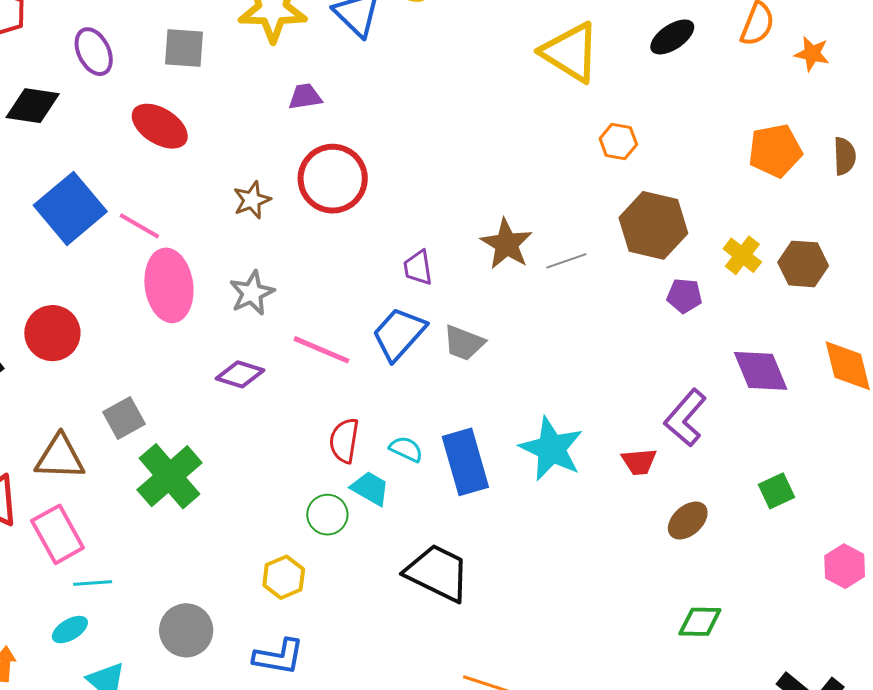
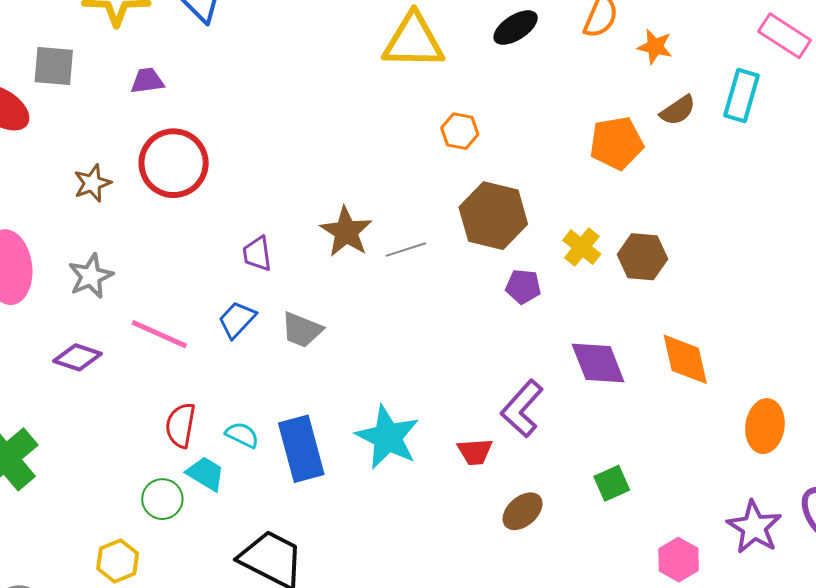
gray square: (184, 48) -> (54, 66), moved
yellow triangle: (570, 52) -> (413, 41), turned -32
brown semicircle: (845, 156) -> (678, 110), moved, turned 57
blue trapezoid: (399, 334) -> (237, 320), size x0.7

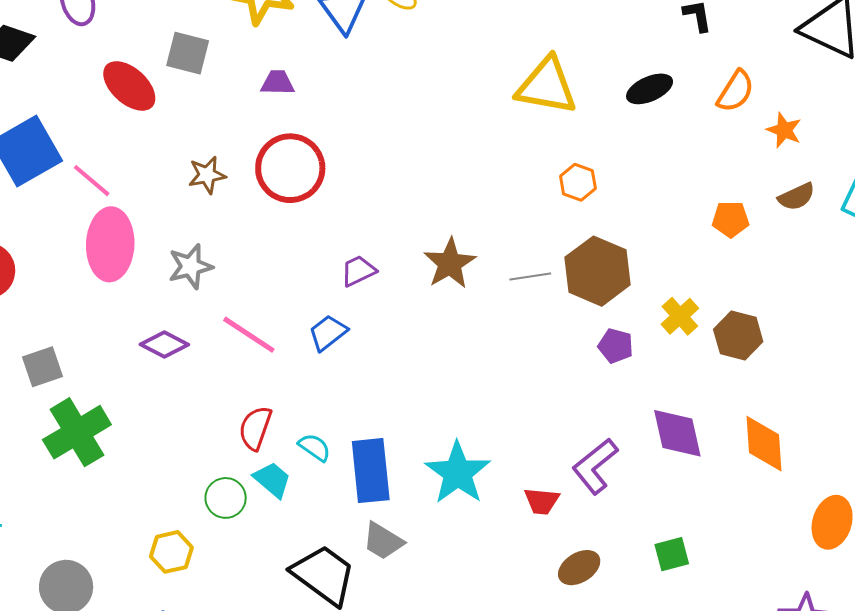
orange pentagon: (616, 143) -> (731, 219), size x0.7
gray line: (406, 250) -> (530, 276), moved
purple trapezoid: (257, 254) -> (358, 271), turned 63
gray trapezoid: (302, 330) -> (383, 541), moved

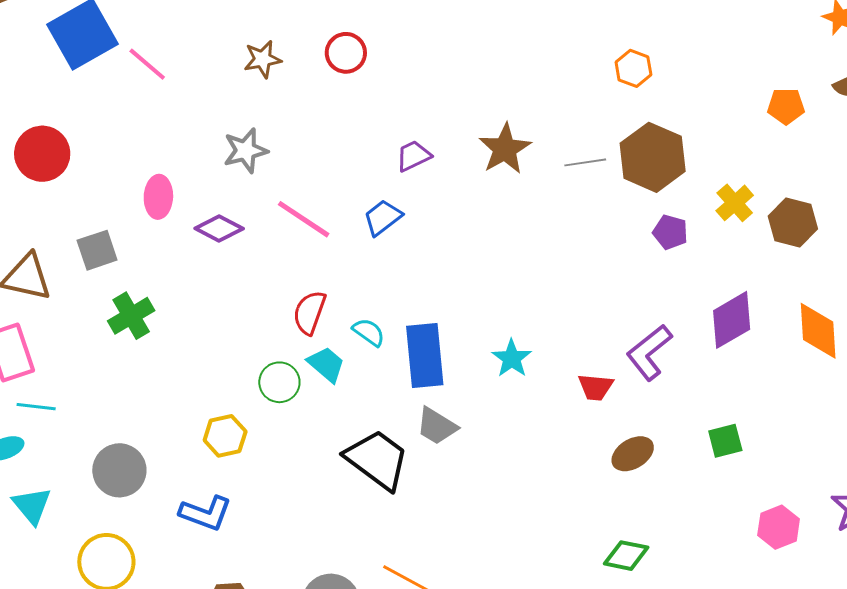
red circle: (290, 168) -> (346, 53), size x0.6
pink ellipse: (110, 244) -> (158, 197), moved, size x0.6
green cross: (77, 432) -> (131, 316), size x0.7
purple diamond: (677, 433) -> (732, 320), turned 72
cyan star: (458, 473) -> (512, 358), size x0.6

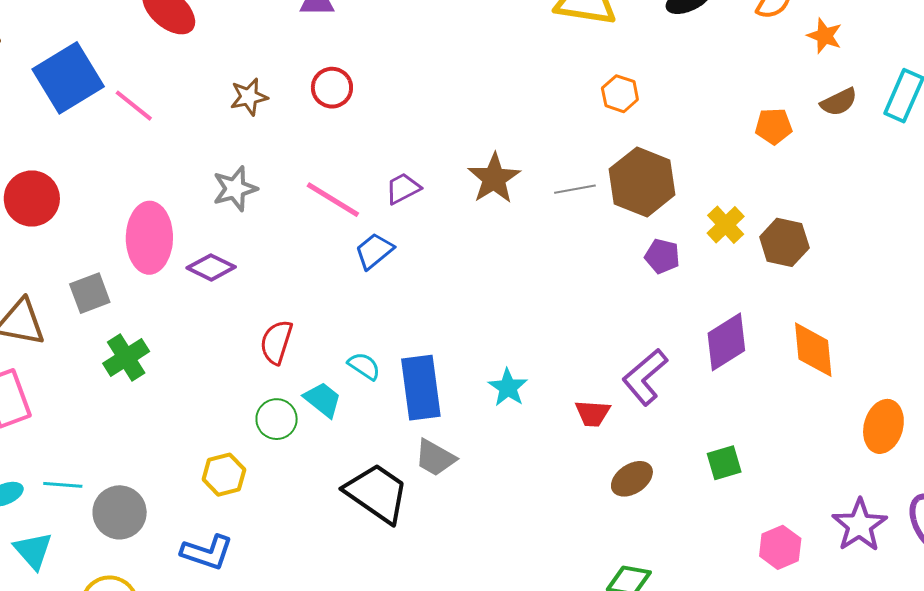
pink ellipse: (158, 197) -> (149, 238), size x1.6
pink line: (304, 219) -> (333, 200), moved
red semicircle: (310, 313) -> (276, 342), moved
cyan line: (36, 407) -> (63, 485), moved

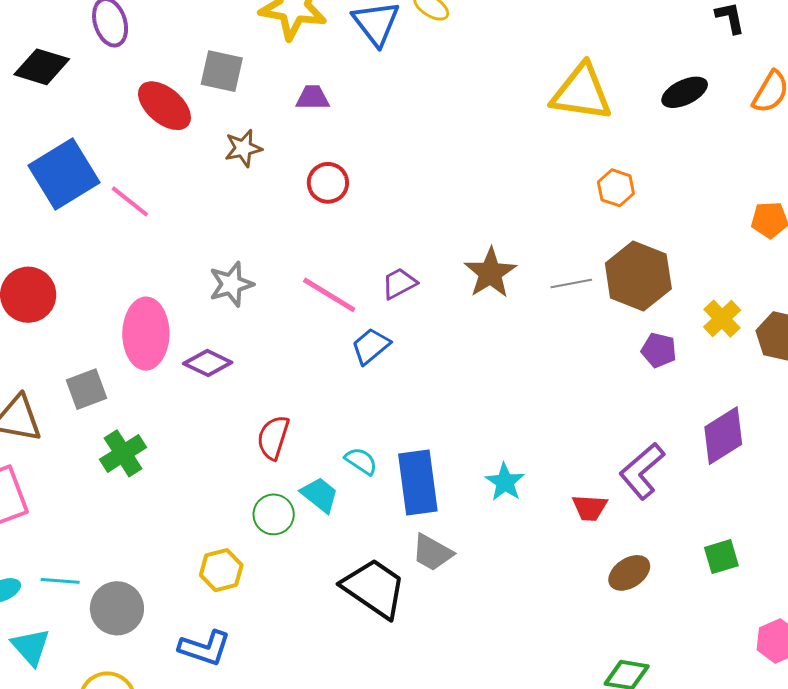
brown star: (249, 97) -> (243, 148), moved

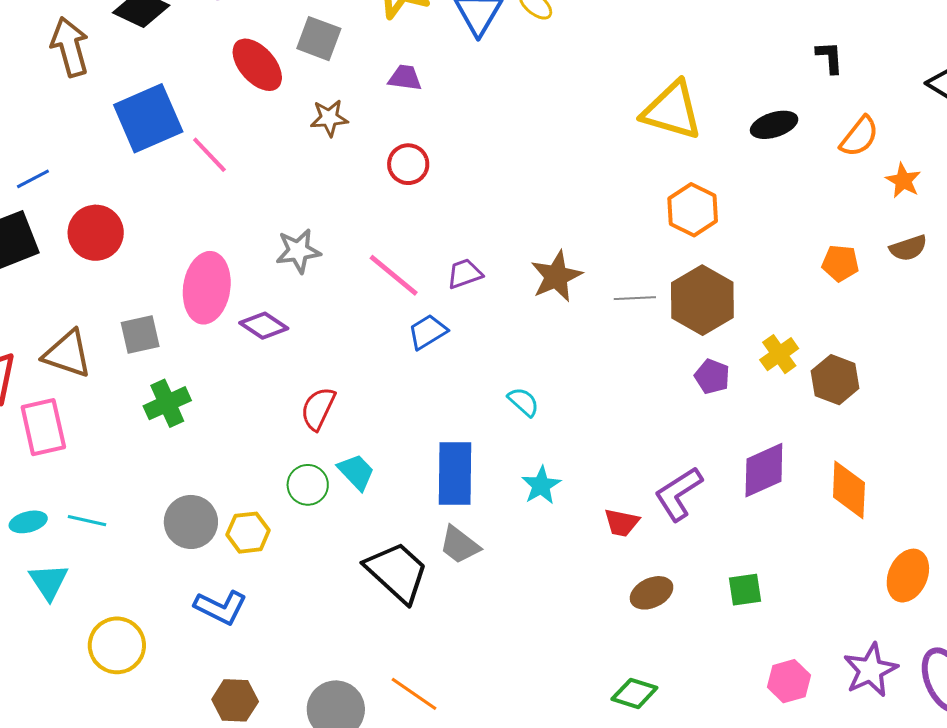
orange hexagon: (616, 188) -> (693, 210), size x1.4
cyan semicircle: (361, 461) -> (523, 402), moved
gray circle: (117, 608) -> (191, 522), moved

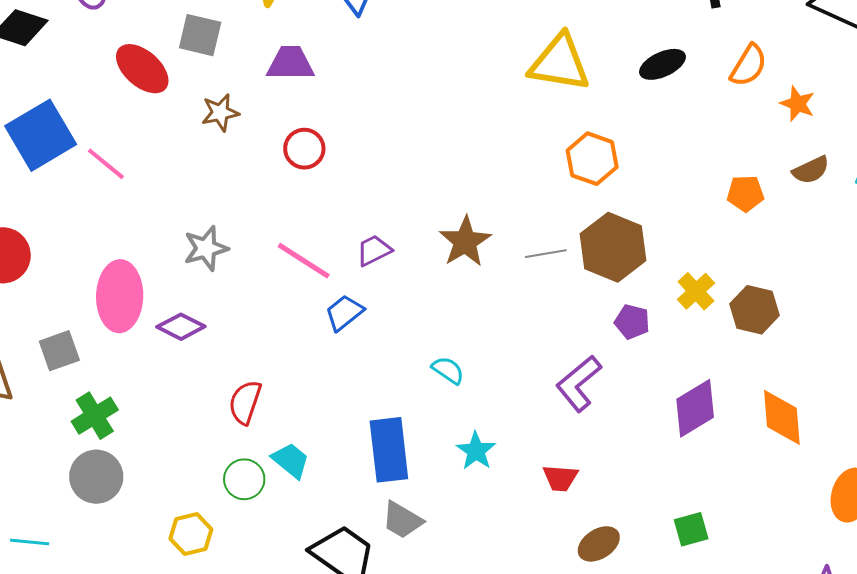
purple trapezoid: (405, 78) -> (290, 63), size x1.4
purple L-shape: (678, 494) -> (579, 383), moved
gray circle: (191, 522) -> (96, 477), moved

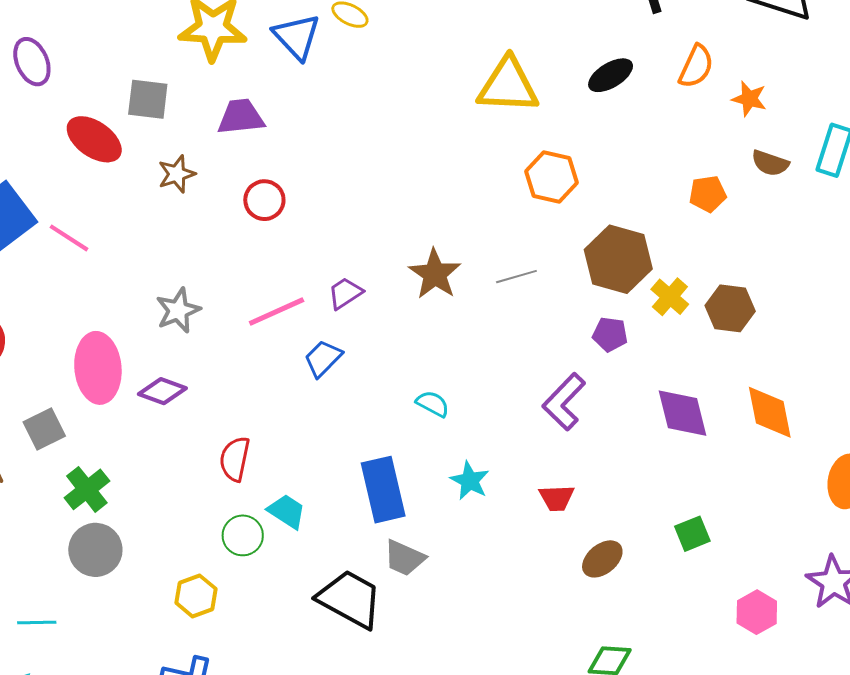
brown semicircle: (811, 170) -> (770, 163), turned 51
brown hexagon: (613, 247) -> (618, 259), moved
pink line: (304, 261) -> (277, 311), turned -50
purple diamond: (695, 408) -> (682, 413), turned -66

